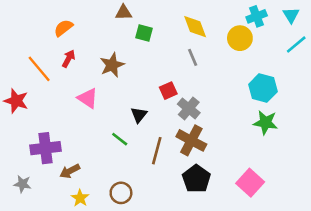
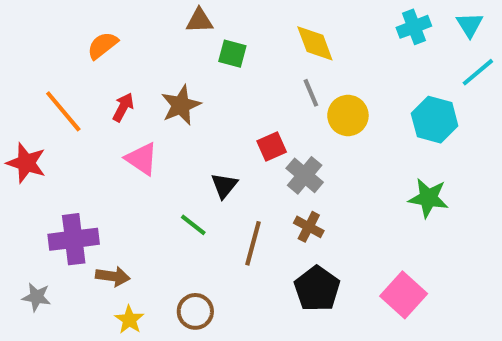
yellow circle: (240, 38) -> (348, 115), moved
red arrow: (69, 59) -> (123, 107), moved
cyan hexagon: (263, 88) -> (435, 120), moved
brown cross: (191, 140) -> (309, 227), size x0.6
brown arrow: (70, 171) -> (113, 276), turned -144

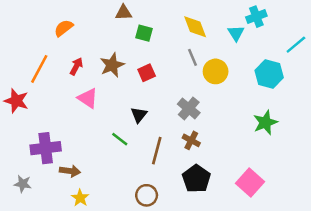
cyan triangle: (470, 25) -> (236, 33), moved
orange line: (63, 111) -> (39, 69), turned 68
red square: (272, 146) -> (147, 73), moved
green star: (428, 198) -> (265, 123), turned -30
brown circle: (195, 311) -> (147, 195), moved

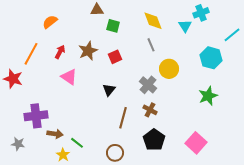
yellow circle: (216, 71) -> (169, 69), moved
green line: (120, 139) -> (77, 143), moved

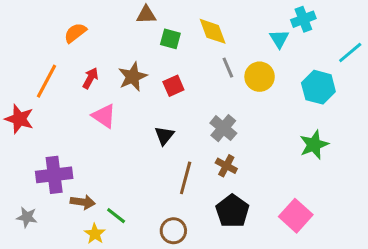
yellow diamond: (153, 21) -> (213, 31), moved
yellow circle: (169, 69) -> (260, 77), moved

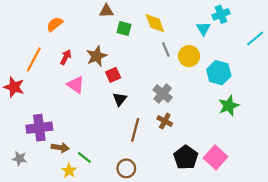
red square: (173, 86) -> (113, 75), moved
cyan hexagon: (318, 87) -> (219, 73), moved
black pentagon: (232, 211) -> (186, 157), moved

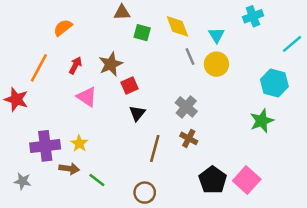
cyan triangle: (203, 29) -> (216, 35), moved
cyan hexagon: (219, 73) -> (274, 83), moved
yellow star: (69, 171) -> (79, 143), moved

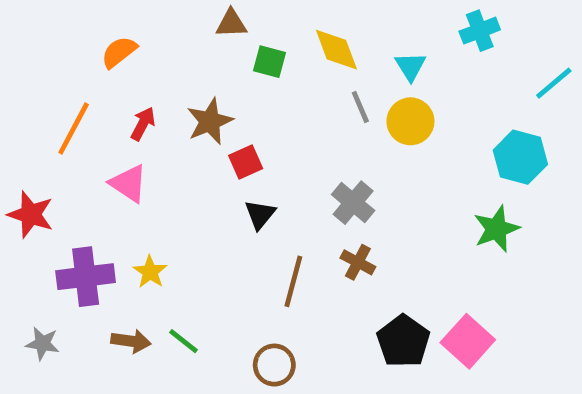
pink triangle: (87, 97) -> (129, 183), moved
red star: (16, 99) -> (31, 215), moved
brown arrow: (69, 169) -> (131, 341), moved

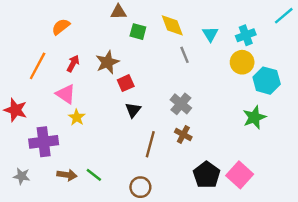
cyan cross: (480, 31) -> (246, 35), moved
cyan line: (554, 83) -> (284, 16), moved
yellow circle: (410, 121) -> (242, 62), moved
yellow star: (150, 272) -> (77, 117), moved

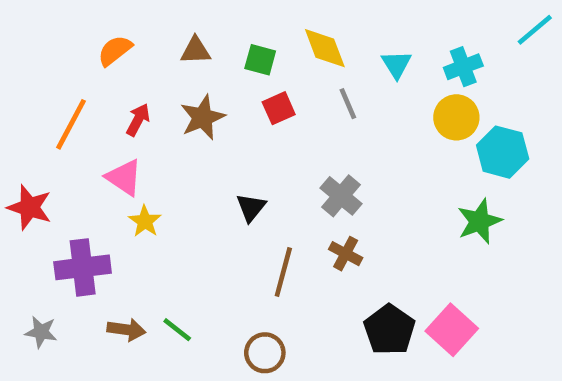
brown triangle: (118, 12) -> (196, 51), moved
red square: (126, 83) -> (279, 108), moved

